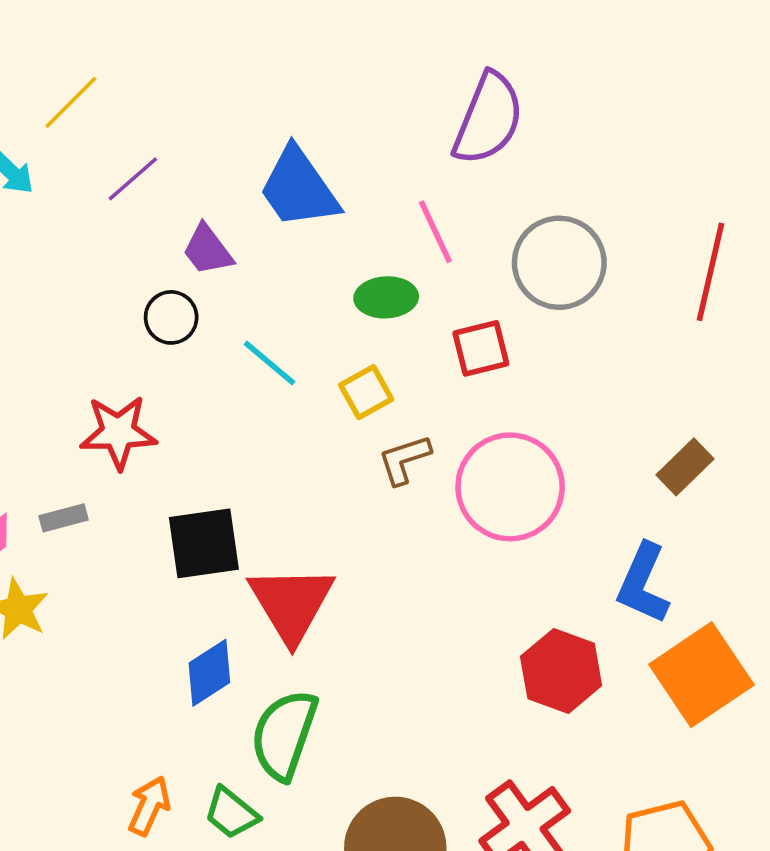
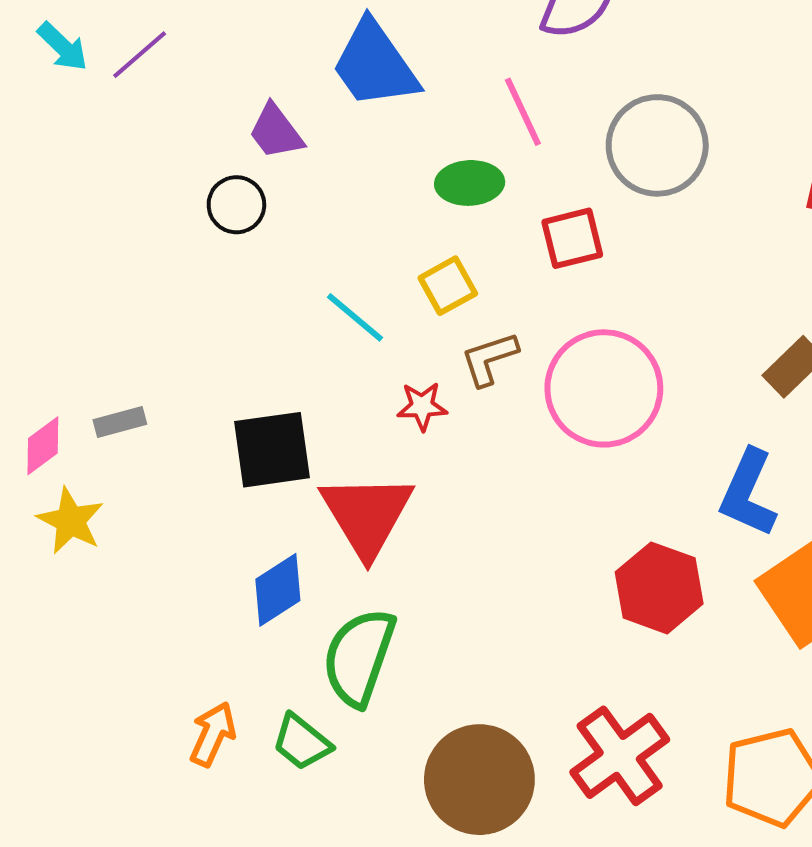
purple line: (133, 179) -> (140, 55), moved
cyan line: (270, 363) -> (355, 317), moved
red star: (118, 432) -> (422, 406), moved, size x0.6

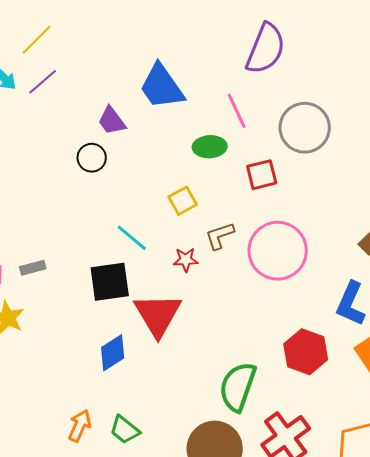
yellow square: (448, 286) -> (183, 201), moved
cyan line: (355, 317) -> (132, 238), moved
green semicircle: (359, 657) -> (238, 387), moved

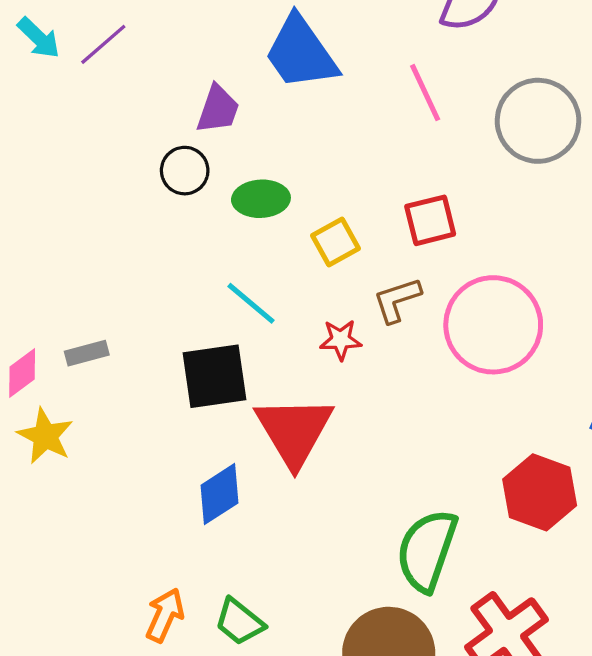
purple trapezoid: (112, 121) -> (218, 109), turned -124
green ellipse: (210, 147) -> (261, 199), moved
red square: (262, 175) -> (430, 220), moved

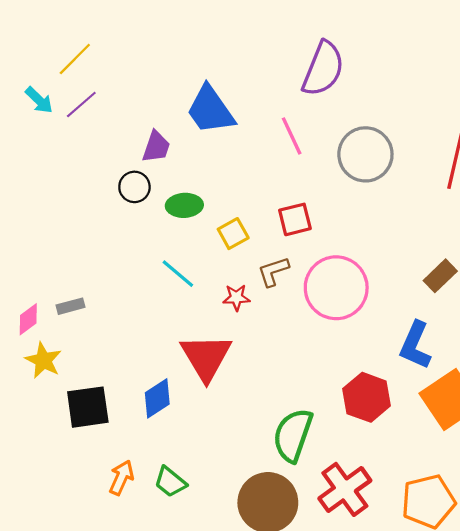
black square: (215, 376) -> (88, 407), moved

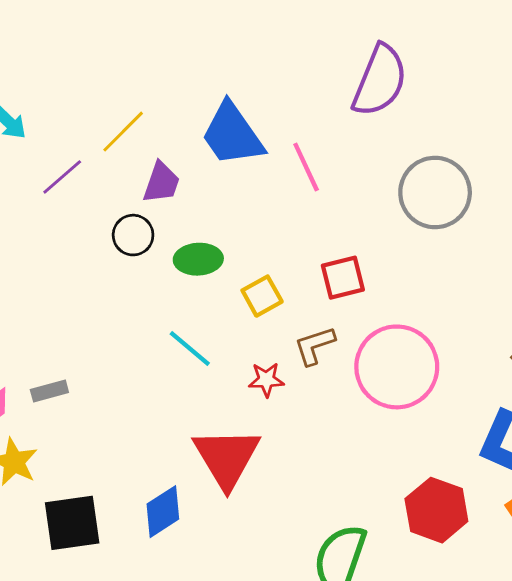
yellow line: (75, 59) -> (123, 132), moved
purple line: (81, 104) -> (62, 177), moved
pink line: (292, 136) -> (306, 167), moved

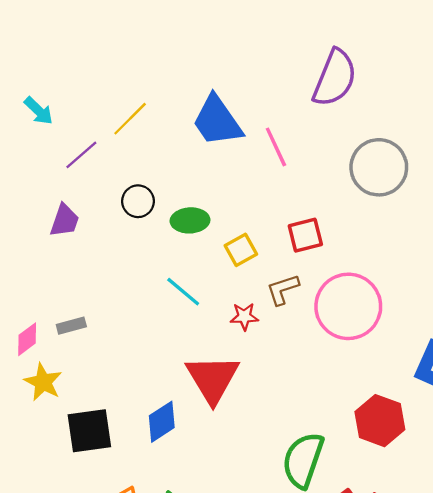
purple trapezoid: (161, 183) -> (65, 220), moved

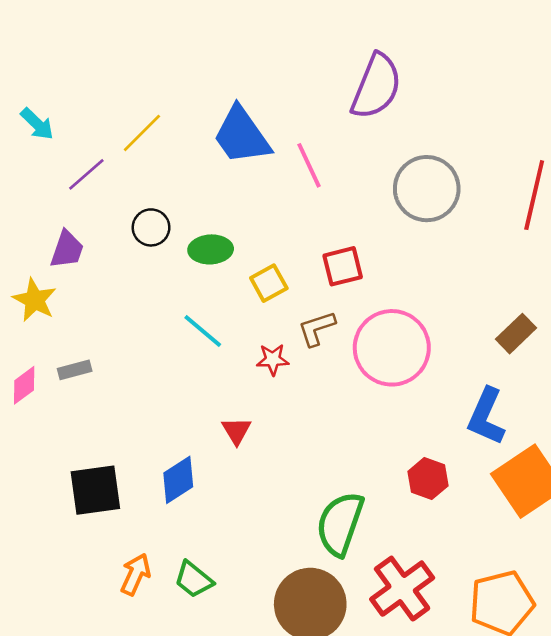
red triangle: (213, 379) -> (236, 431), size x0.5
yellow star: (43, 382) -> (35, 300), moved
red hexagon: (380, 421) -> (428, 479), size x0.7

